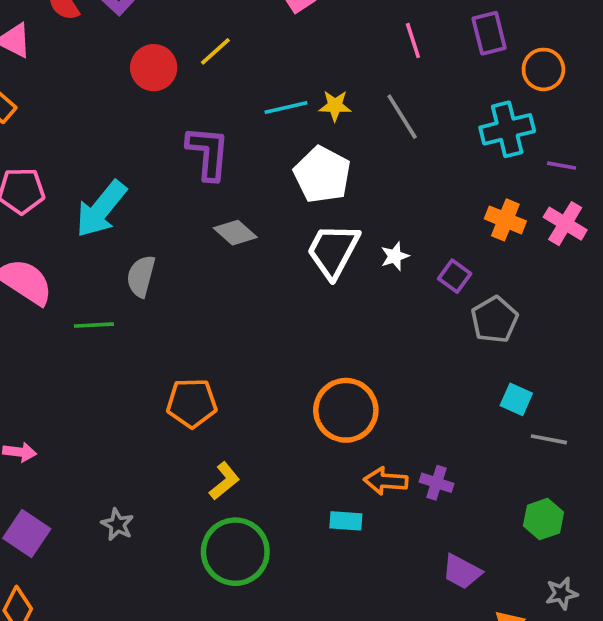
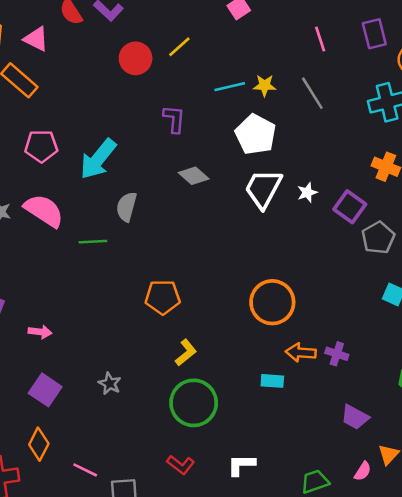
purple L-shape: (208, 153) -> (174, 119), size x0.7
purple square: (455, 276) -> (350, 207), size x1.4

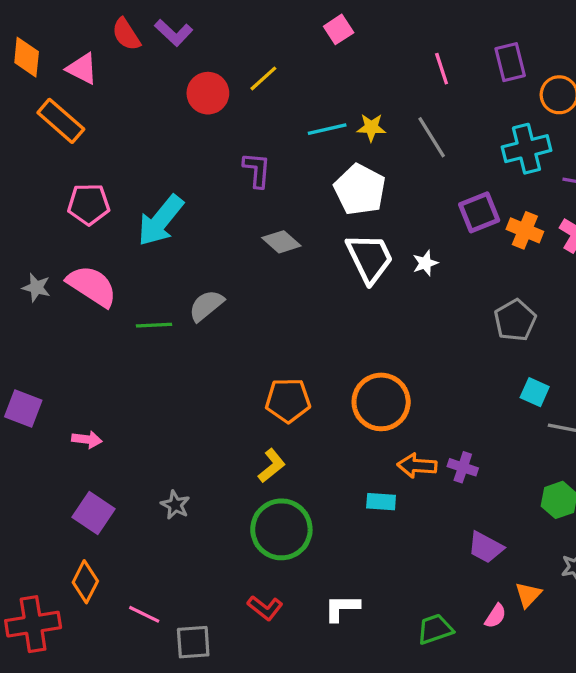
white trapezoid: (263, 189) -> (370, 258), turned 126
gray semicircle: (127, 207) -> (206, 306), moved, turned 36
purple square: (350, 207) -> (479, 212), moved, turned 32
orange pentagon: (163, 297) -> (288, 400), moved

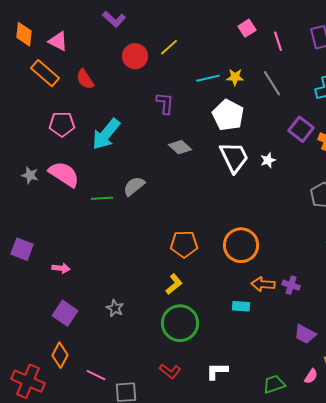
pink square: (339, 29) -> (247, 28), moved
red semicircle: (126, 34) -> (85, 79), moved
purple square: (479, 212) -> (301, 129), turned -30
red cross: (33, 624) -> (28, 381), turned 32

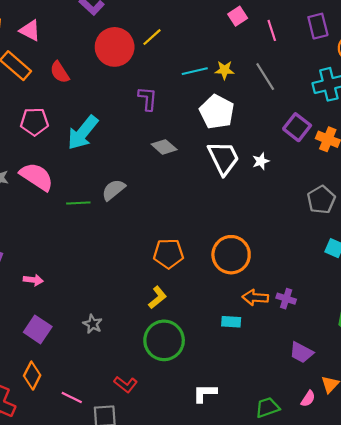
red circle: (135, 56) -> (115, 47), size x1.4
red L-shape: (170, 371) -> (126, 384), moved

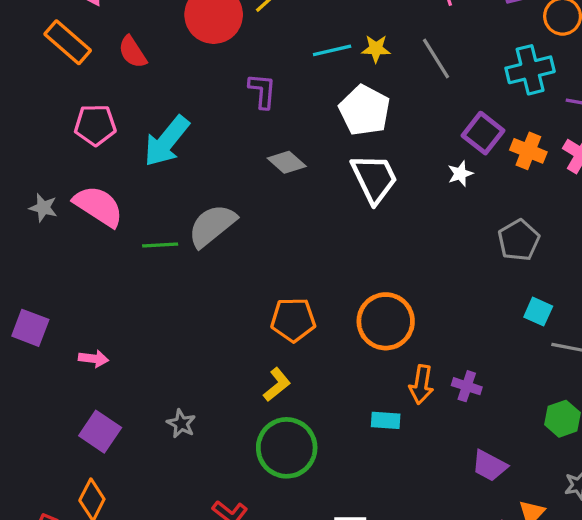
white star: (261, 161) -> (460, 174), moved
gray semicircle: (114, 190) -> (212, 226), size x1.4
orange arrow: (255, 298) -> (421, 385), turned -85

